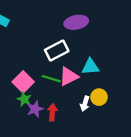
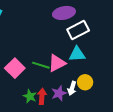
white rectangle: (57, 50) -> (78, 30), moved
green star: (24, 99) -> (30, 96), moved
purple star: (35, 109) -> (59, 93), moved

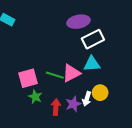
pink square: (15, 68) -> (28, 78), turned 30
green star: (30, 96) -> (35, 97), moved

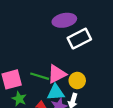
cyan triangle: (92, 64) -> (56, 92), moved
yellow circle: (100, 93) -> (77, 81), moved

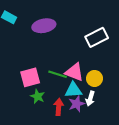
purple ellipse: (64, 20) -> (44, 26), moved
pink triangle: (57, 74) -> (74, 72), turned 48

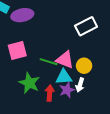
purple ellipse: (44, 26) -> (22, 15), moved
pink square: (30, 77) -> (17, 51), moved
green star: (38, 96) -> (29, 83), size x1.5

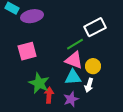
green line: (49, 62) -> (75, 44), moved, turned -48
purple star: (67, 90) -> (71, 99), moved
red arrow: (50, 93) -> (49, 95), moved

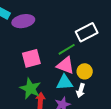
pink square: (27, 51) -> (31, 58), moved

